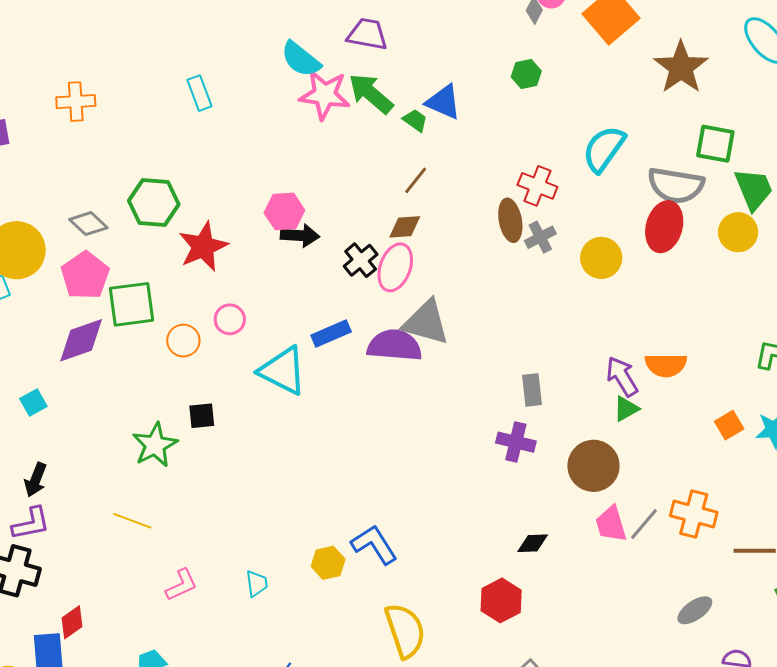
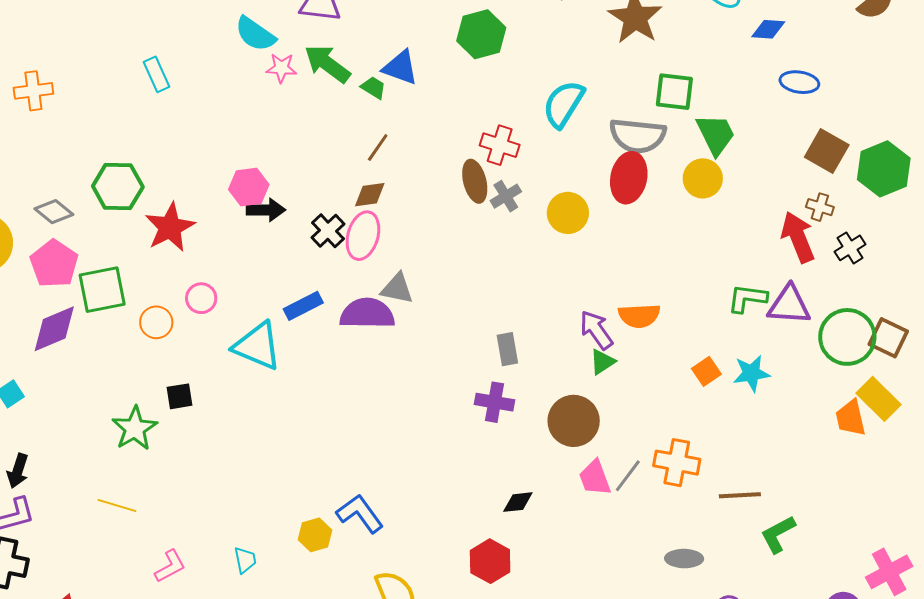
green hexagon: (526, 74) -> (481, 34), size x1.6
pink star: (325, 95) -> (281, 68), size x0.6
gray triangle: (426, 322) -> (397, 289), size x0.7
gray ellipse: (695, 610) -> (684, 559), turned 39

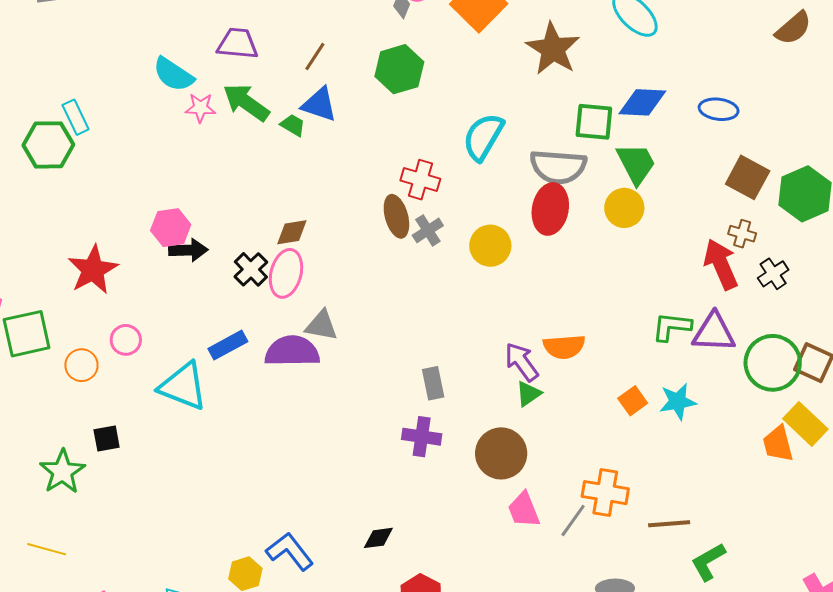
blue diamond: (768, 29) -> (642, 102), moved, size x1.4
brown line: (378, 148) -> (315, 57), moved
green hexagon: (118, 186) -> (48, 145), moved
gray line: (628, 476) -> (573, 520), moved
black diamond: (518, 502) -> (378, 538), moved

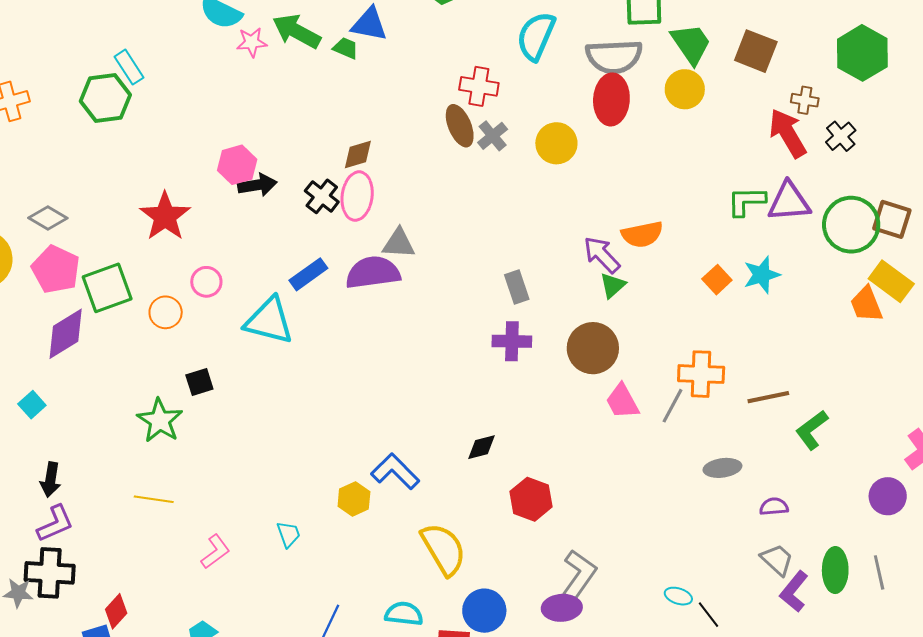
brown square: (748, 177) -> (756, 51), moved

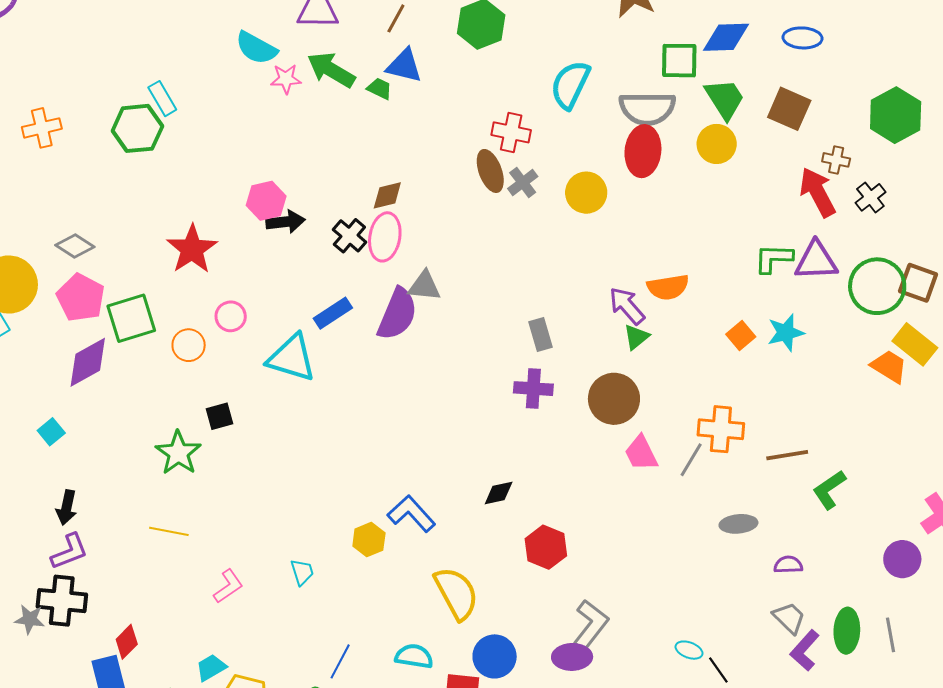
purple semicircle: (373, 273) -> (397, 314), turned 118
orange trapezoid: (866, 304) -> (889, 366), turned 141

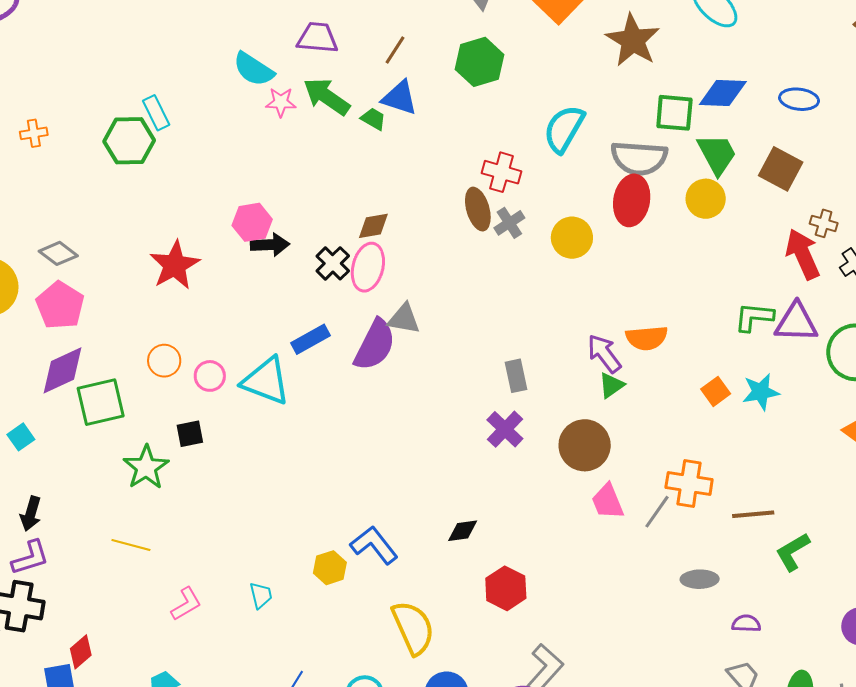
orange cross: (42, 128) -> (34, 133), size x0.7
pink circle: (231, 316) -> (210, 376), moved
green square: (131, 318) -> (101, 402), moved
purple cross: (533, 389) -> (505, 429), turned 36

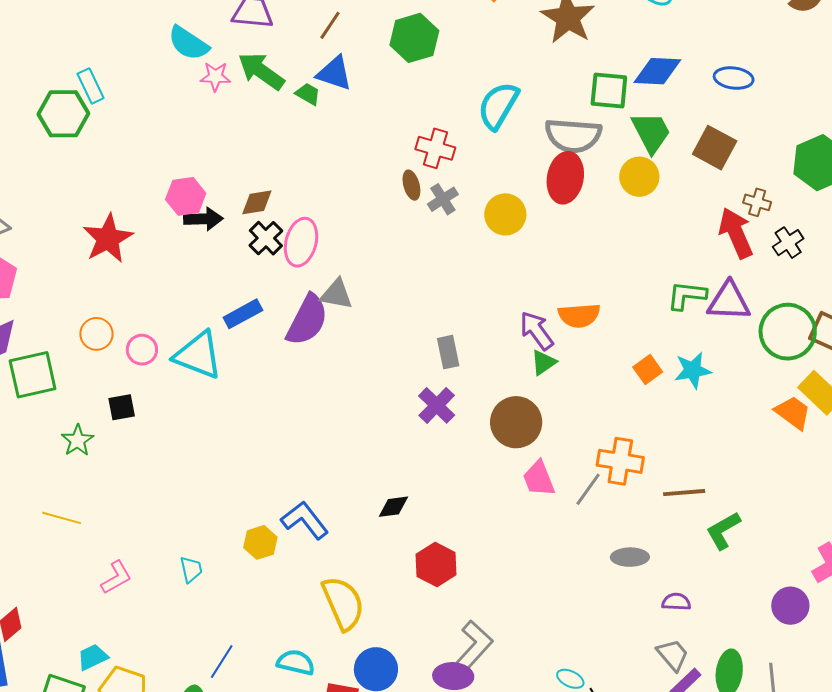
brown ellipse: (478, 209) -> (411, 185), size x0.7
brown diamond: (373, 226) -> (257, 202), moved
green star: (146, 467) -> (77, 440), size x0.7

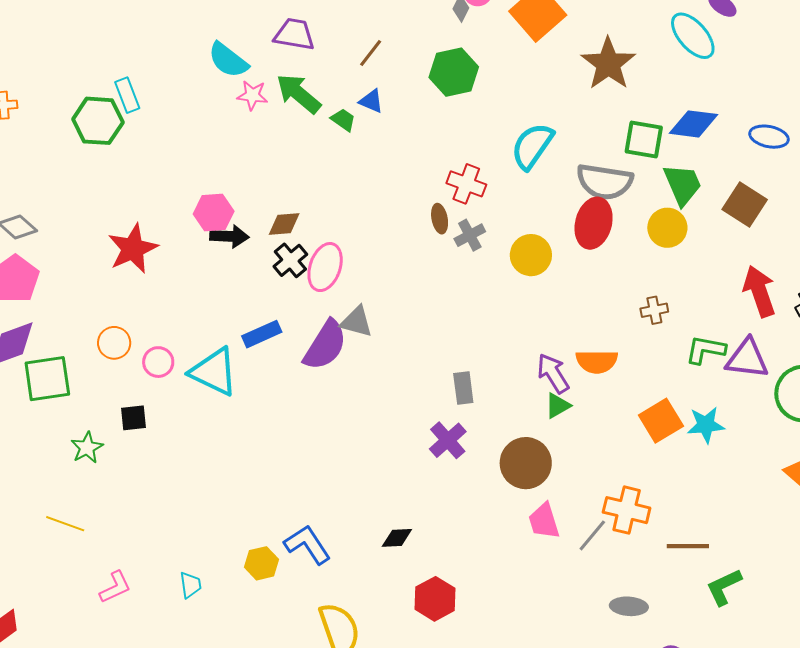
blue triangle: (334, 73) -> (371, 101), size x0.7
brown cross: (757, 202) -> (654, 310), moved, turned -32
orange square: (648, 370) -> (661, 421), size x1.5

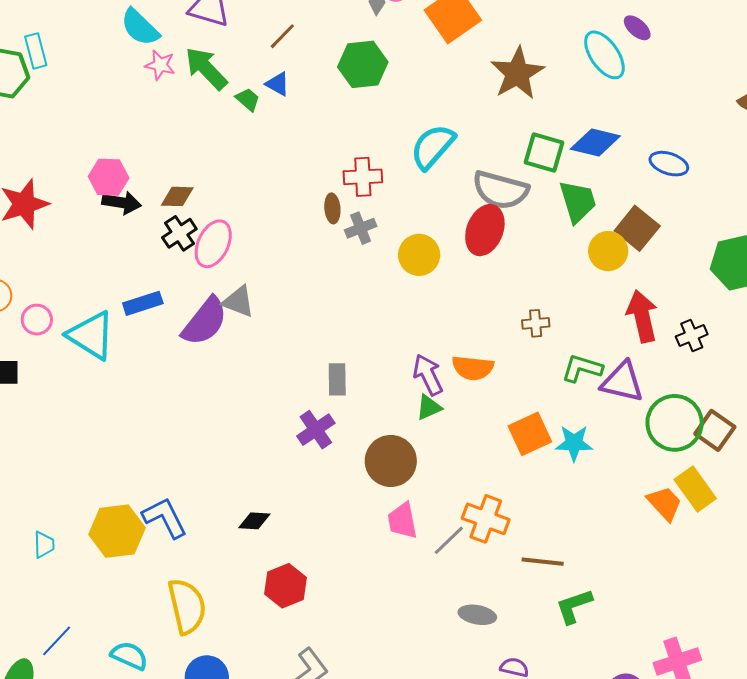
red cross: (466, 184) -> (363, 177), turned -30
yellow circle: (667, 228) -> (608, 251), moved
yellow hexagon: (262, 563) -> (117, 531), size x1.6

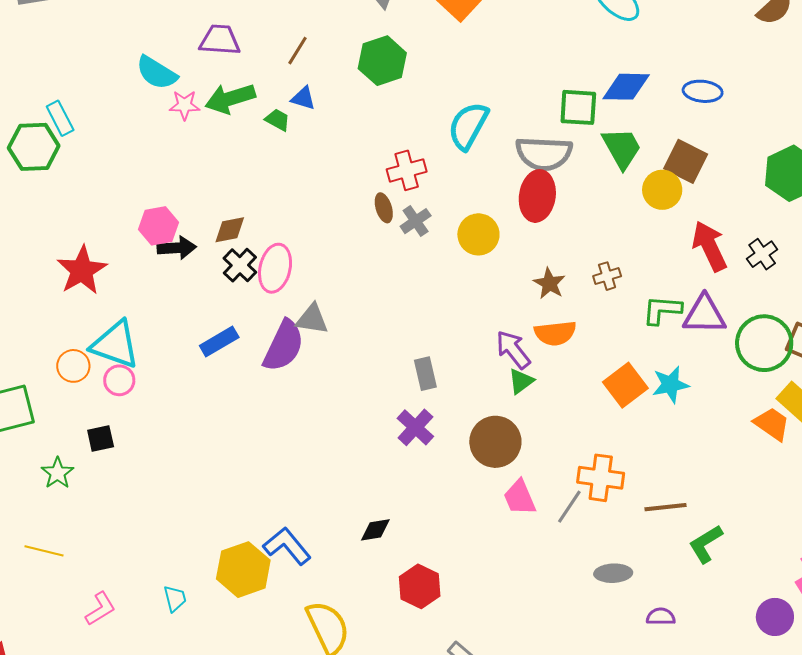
green arrow: (206, 68) -> (230, 98), turned -51
brown star: (517, 73) -> (549, 283), moved, size x0.6
cyan triangle: (91, 335) -> (115, 345), moved

